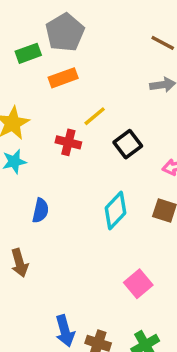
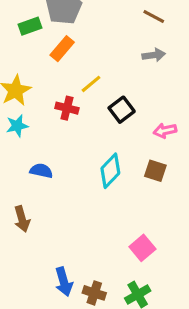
orange rectangle: (63, 78) -> (62, 49), turned -30
blue semicircle: (40, 210) -> (41, 171), turned -90
pink square: (138, 284) -> (142, 248), moved

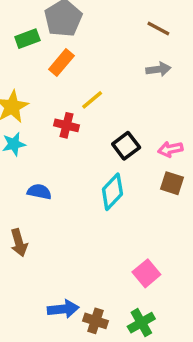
black square: (122, 110) -> (126, 146), moved
brown square: (155, 171) -> (172, 183), moved
blue arrow: (64, 282) -> (63, 309), turned -80

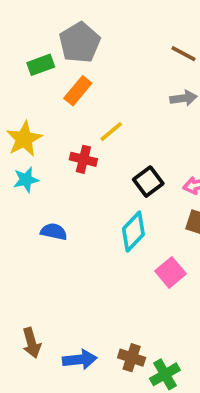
brown arrow: (19, 243) -> (32, 343), moved
pink square: (146, 273) -> (171, 272), moved
brown cross: (95, 321) -> (132, 358), moved

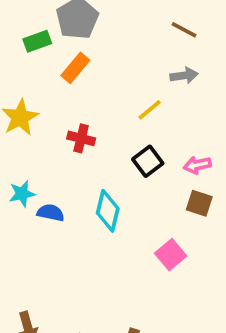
yellow line: (111, 132) -> (150, 110), moved
cyan star: (26, 180) -> (22, 194), moved
cyan diamond: (133, 232) -> (108, 211), moved, turned -30

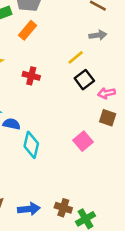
black square: (148, 161) -> (84, 80), moved
cyan diamond: (108, 211) -> (31, 145), moved
pink square: (171, 255) -> (83, 141), moved

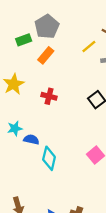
yellow line: (76, 57) -> (89, 46), moved

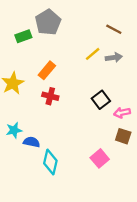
yellow line: (89, 46) -> (93, 54), moved
orange rectangle: (46, 55) -> (47, 70), moved

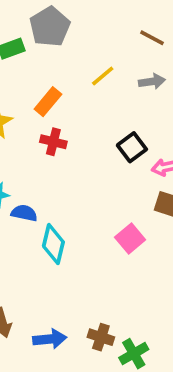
yellow line: (93, 54) -> (103, 76), moved

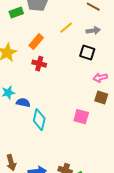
black square: (132, 147) -> (87, 53), moved, turned -35
pink square: (130, 239) -> (81, 117), turned -35

